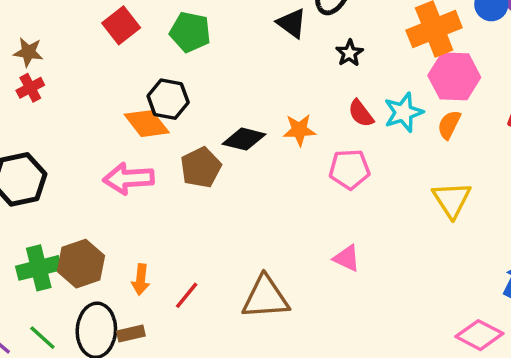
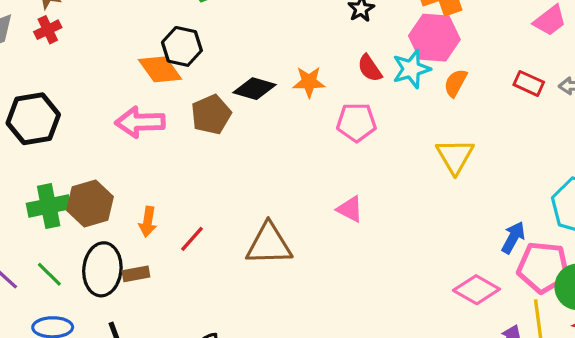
pink hexagon: (454, 76) -> (434, 38), moved

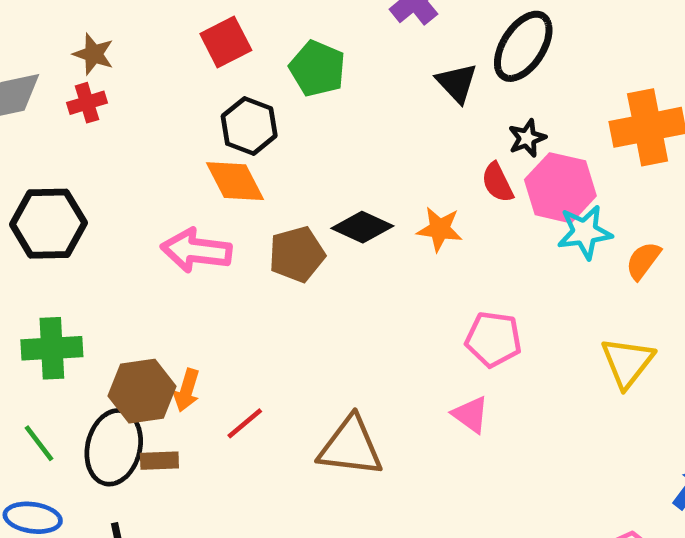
pink hexagon: (434, 38) -> (560, 188), moved
black hexagon: (182, 46) -> (249, 126), moved
red semicircle: (370, 68) -> (497, 182), moved
pink pentagon: (356, 122) -> (493, 339), moved
brown hexagon: (90, 203) -> (142, 391), moved

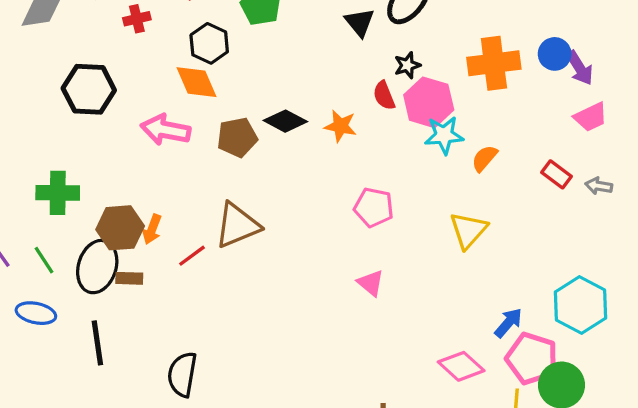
red cross: (87, 103) -> (137, 19), moved
black hexagon: (48, 224) -> (89, 89), moved
pink triangle: (471, 415) -> (371, 283), moved
brown triangle: (351, 447) -> (237, 225), moved, turned -33

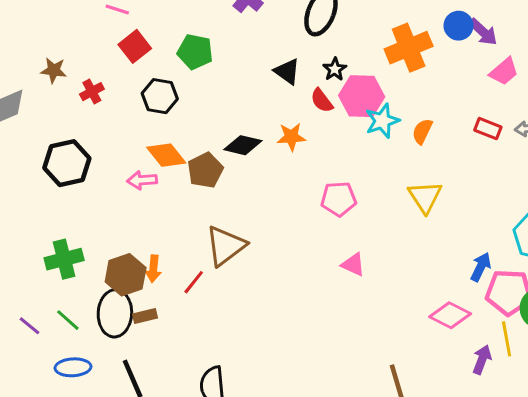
black triangle: (360, 22) -> (287, 71), moved
orange diamond: (197, 82) -> (166, 155), moved
pink arrow: (166, 130) -> (142, 180), size x0.7

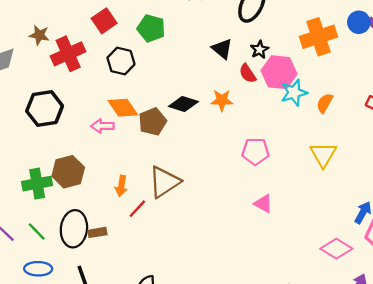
red cross: (92, 92) -> (68, 54), size x1.8
orange arrow: (153, 269) -> (121, 186), moved
brown hexagon: (126, 275) -> (68, 172), moved

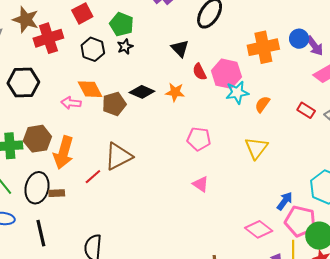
brown star: (39, 35) -> (26, 20), size x1.5
black star: (259, 50) -> (125, 47), moved
orange arrow: (121, 186) -> (64, 153), moved, size x1.8

